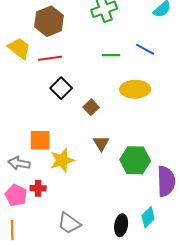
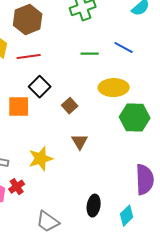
orange square: (40, 140) -> (19, 107), moved
green hexagon: (135, 160) -> (135, 118), moved
red cross: (38, 188) -> (17, 187), turned -35
black ellipse: (121, 225) -> (94, 206), moved

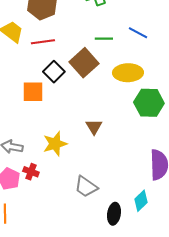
brown square: (70, 106) -> (84, 63), moved, size x1.8
red cross: (17, 187) -> (31, 172), turned -35
black ellipse: (94, 206) -> (114, 214), moved
gray trapezoid: (48, 222) -> (86, 187), moved

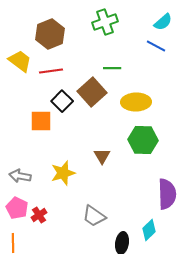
blue line: (138, 33) -> (156, 46), moved
green hexagon: (149, 103) -> (143, 140), moved
red cross: (31, 172) -> (39, 215), moved, turned 35

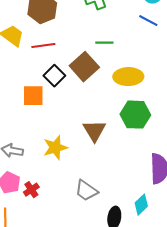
brown triangle: (102, 156) -> (94, 131), size x1.4

